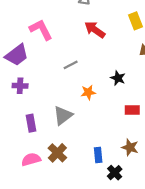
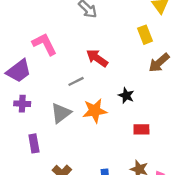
red arrow: (95, 30) -> (97, 58), moved
orange star: (88, 92) -> (95, 111), size x1.5
gray triangle: (63, 115) -> (61, 113), moved

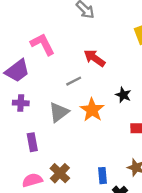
orange star: (95, 111) -> (92, 110), turned -30

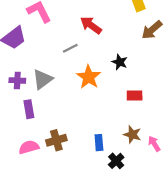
purple cross: (21, 103) -> (17, 80), moved
gray triangle: (59, 112) -> (43, 79), moved
brown cross: (60, 173) -> (56, 140), turned 30

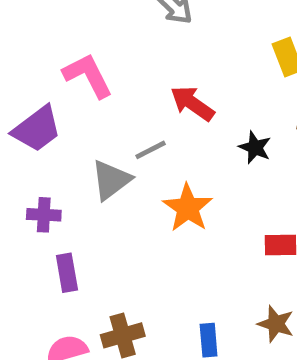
black star: (120, 62) -> (255, 147), moved
gray triangle: (43, 79) -> (111, 180), moved

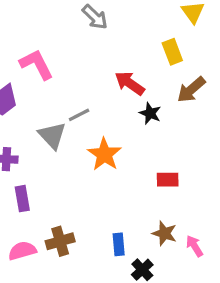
red arrow: (192, 103) -> (130, 83), moved
gray triangle: (111, 180) -> (52, 135), turned -36

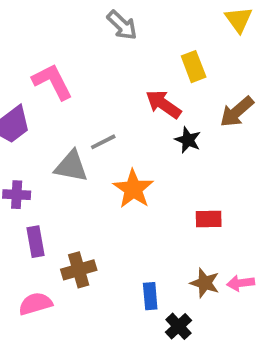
yellow rectangle: (172, 52) -> (194, 67), moved
gray triangle: (52, 135) -> (71, 166), turned -36
brown cross: (60, 241) -> (79, 270), moved
pink arrow: (194, 246) -> (241, 283), moved, turned -65

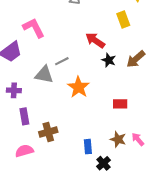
yellow rectangle: (194, 67) -> (123, 19), moved
brown arrow: (237, 112) -> (136, 59), moved
pink arrow: (241, 283) -> (138, 139), turned 56

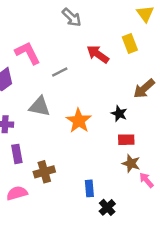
red arrow: (95, 40) -> (98, 54), moved
black star: (109, 60) -> (119, 114), moved
gray line: (62, 61) -> (60, 72), moved
brown star: (118, 139) -> (131, 163), moved

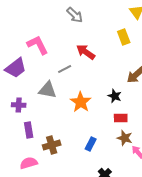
red arrow: (98, 54) -> (86, 52), moved
gray line: (60, 72) -> (65, 69), moved
blue rectangle: (89, 188) -> (91, 144), moved, turned 32

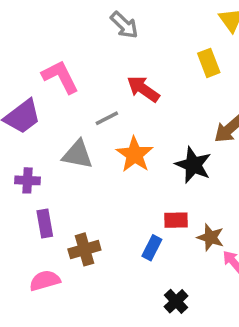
black star: (115, 96) -> (193, 165), size x1.5
orange star: (81, 102) -> (135, 155), moved
red rectangle: (121, 118) -> (176, 220), moved

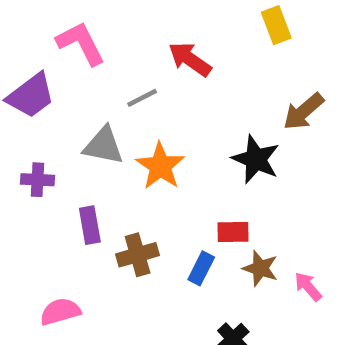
orange star: (135, 155) -> (160, 166), moved
purple rectangle: (45, 224) -> (90, 225), moved
brown star: (211, 237) -> (260, 268), moved
brown cross: (84, 249) -> (138, 255), moved

